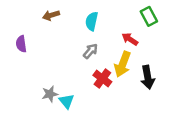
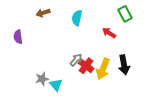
gray arrow: (90, 51) -> (76, 60), moved
yellow arrow: (123, 64) -> (103, 69), moved

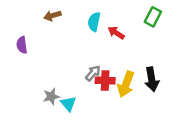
green rectangle: (125, 14) -> (153, 17), turned 56
red arrow: (109, 33) -> (116, 33), moved
red cross: (86, 66) -> (105, 81), turned -35

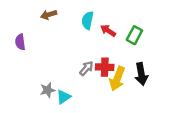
green rectangle: (153, 17) -> (134, 35), moved
red cross: (105, 81) -> (105, 67), moved
cyan triangle: (68, 104) -> (64, 97), turned 35

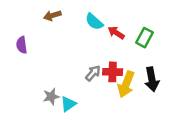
cyan semicircle: (88, 20) -> (94, 22), turned -60

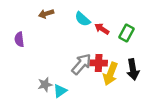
gray arrow: (93, 73) -> (81, 64), size x1.5

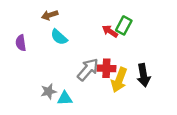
cyan semicircle: (83, 19) -> (59, 37), moved
green rectangle: (126, 33) -> (124, 25), moved
cyan triangle: (60, 91) -> (65, 98), turned 32

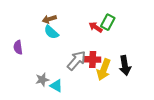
brown arrow: (50, 15) -> (49, 19), moved
purple semicircle: (21, 43) -> (18, 47), moved
cyan triangle: (65, 98) -> (56, 86), turned 32

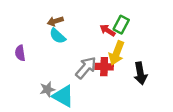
yellow arrow: (104, 70) -> (117, 53), moved
cyan triangle: (56, 86) -> (63, 96), size x1.5

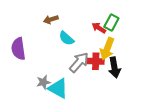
cyan semicircle: (58, 36) -> (66, 38), moved
purple semicircle: (20, 53) -> (18, 49), size x1.5
black arrow: (140, 73) -> (115, 68), moved

